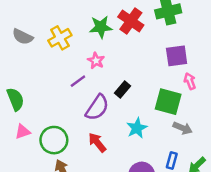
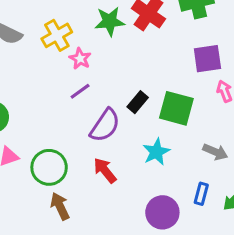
pink star: (96, 61) -> (80, 59), moved
green square: (168, 102) -> (176, 108), moved

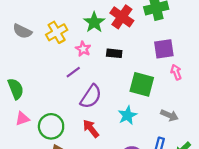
green star: (110, 21) -> (94, 22), turned -30
pink star: (80, 59) -> (83, 49), moved
black rectangle: (138, 102) -> (114, 53), moved, turned 56

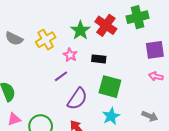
purple square: (164, 49) -> (155, 50), moved
pink arrow: (176, 72) -> (156, 76), turned -56
green square: (142, 84) -> (110, 87), moved

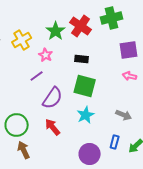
black rectangle: (99, 59) -> (82, 59), moved

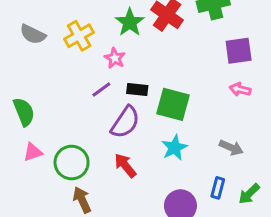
black rectangle: (82, 59) -> (137, 89), moved

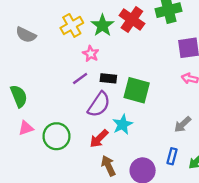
yellow cross: (79, 36) -> (72, 25), moved
cyan star: (174, 148) -> (123, 124), moved
gray arrow: (231, 148) -> (183, 124), turned 114
red arrow: (125, 165) -> (99, 139), turned -96
brown arrow: (82, 200) -> (108, 166), moved

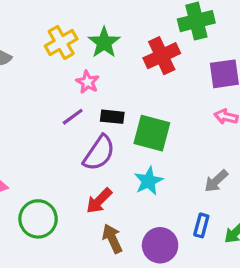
red cross: (132, 20) -> (162, 56), moved, turned 30
cyan star: (123, 124) -> (149, 181), moved
green circle: (56, 136) -> (38, 219), moved

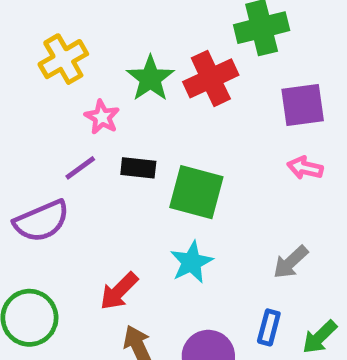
green star: (104, 42) -> (150, 78), moved
purple semicircle: (99, 153) -> (42, 221), moved, turned 33

